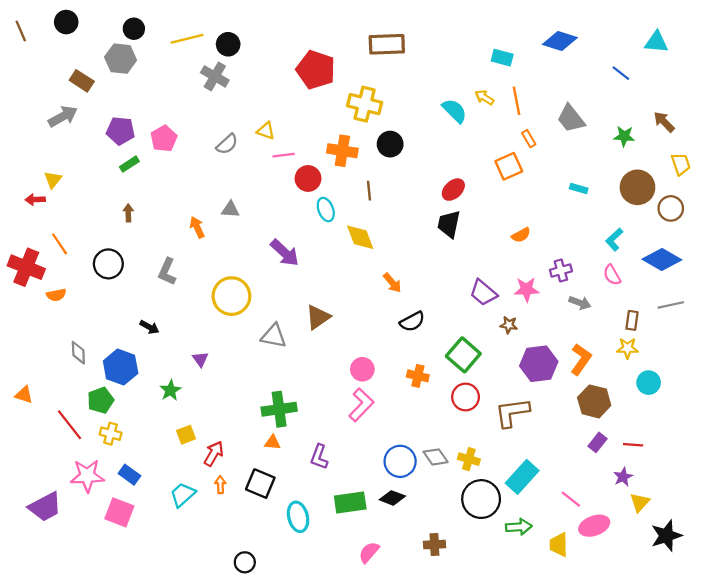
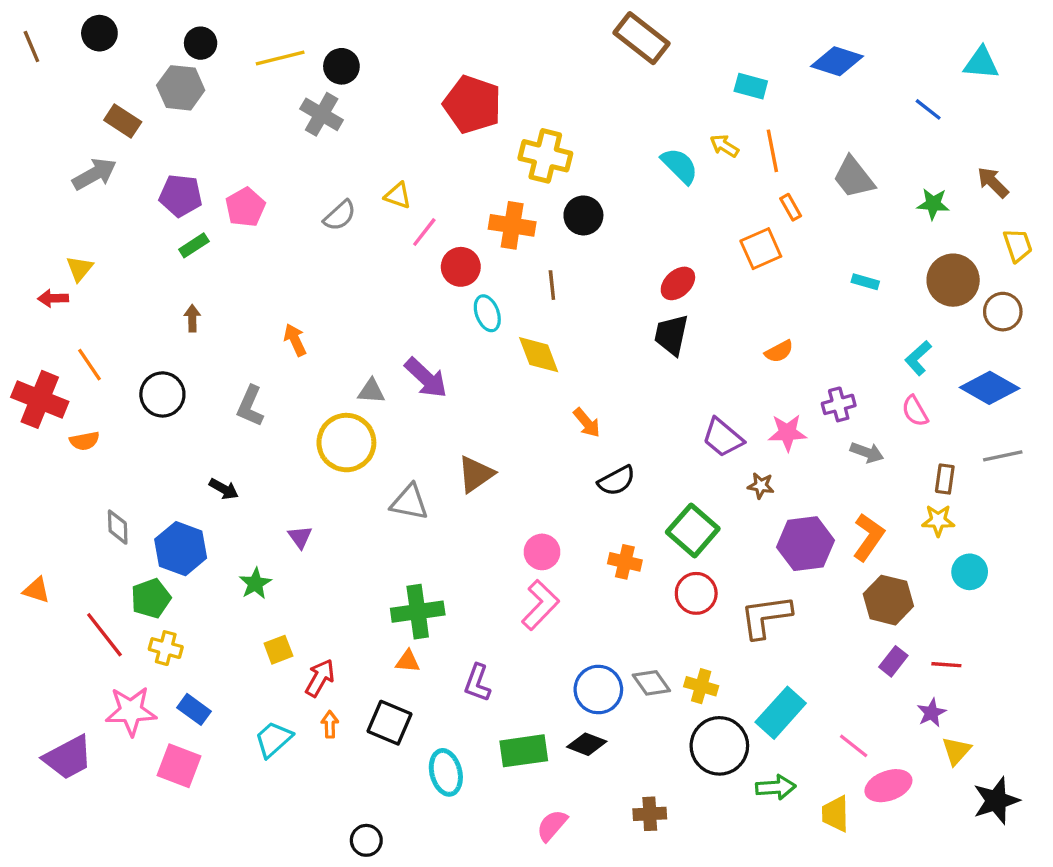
brown rectangle: (387, 44) -> (641, 38), moved, turned 40
pink line: (284, 155) -> (424, 232), turned -45
gray triangle: (230, 210) -> (371, 391), moved

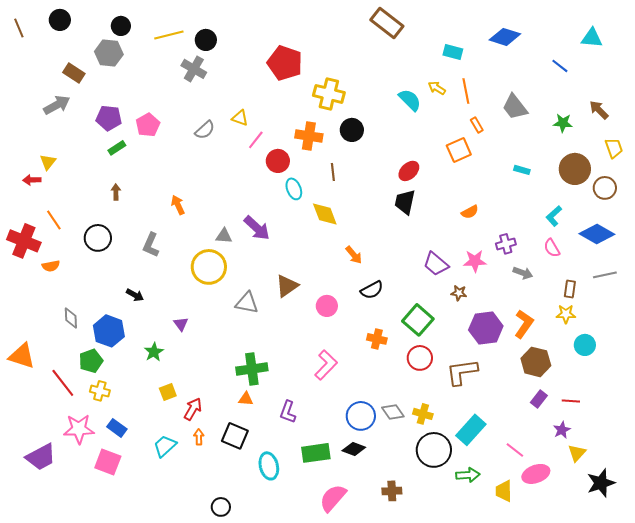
pink circle: (542, 552) -> (327, 306), moved
orange triangle: (36, 590) -> (22, 356), size x1.6
pink semicircle: (552, 825) -> (333, 498), size x1.4

